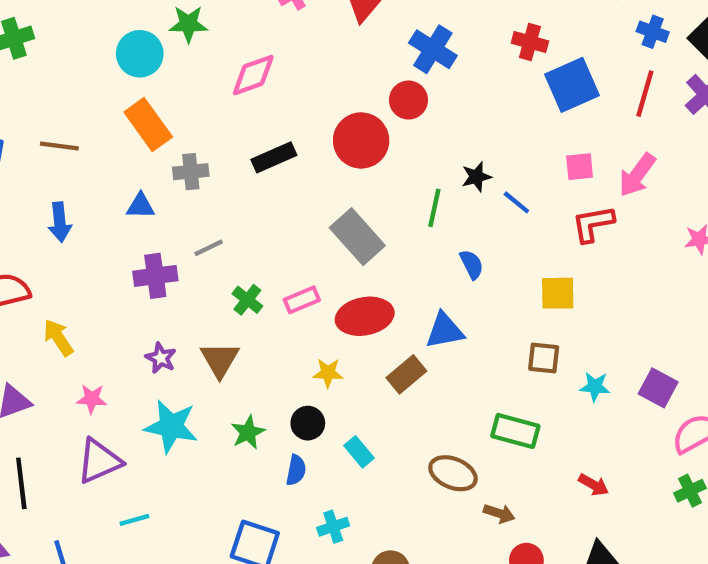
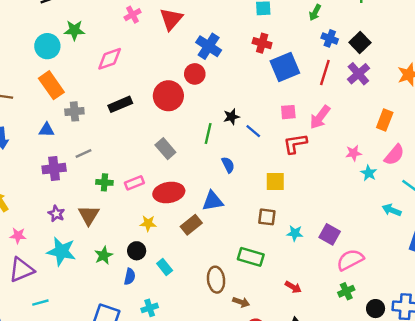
gray rectangle: (357, 237) -> (165, 149), size x0.7
green cross: (247, 300) -> (104, 182), turned -35
brown ellipse: (453, 473) -> (216, 280), turned 60

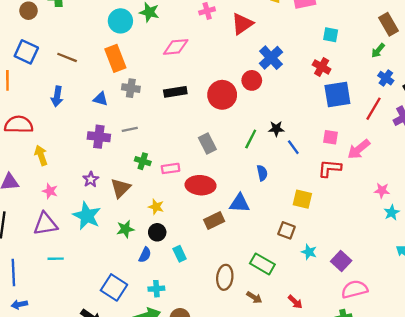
yellow star: (148, 223) -> (156, 207), moved
brown arrow: (241, 302) -> (254, 297), moved

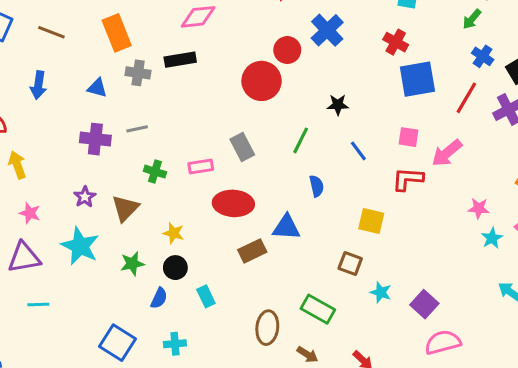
red circle: (252, 80) -> (287, 50), moved
black rectangle: (175, 92) -> (180, 60), moved
black star: (276, 129) -> (338, 105), moved
pink rectangle: (171, 168) -> (201, 167), moved

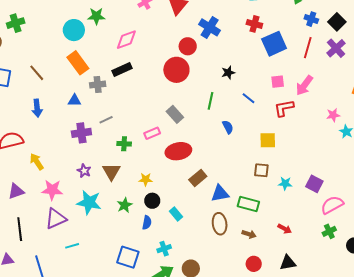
brown line: (51, 32) -> (37, 73), turned 42
pink star: (30, 213) -> (52, 190), size x1.5
blue triangle: (286, 227) -> (220, 193), moved

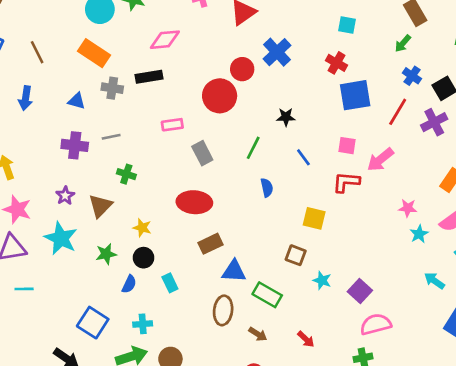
orange rectangle: (78, 63) -> (94, 53), turned -35
pink rectangle: (152, 133) -> (172, 125), moved

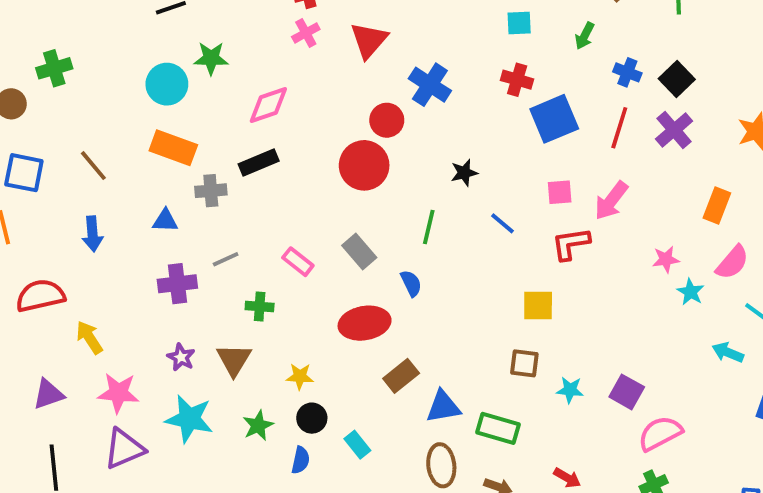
green arrow: (403, 43) -> (585, 36), moved
pink rectangle: (172, 125) -> (298, 262), moved, turned 60
blue semicircle: (267, 188) -> (411, 283), moved

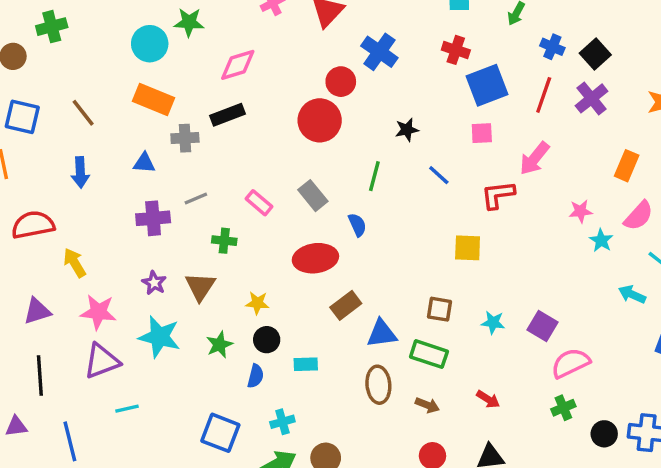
pink square: (560, 192) -> (482, 133), moved
brown square: (524, 363) -> (439, 309), moved
cyan rectangle: (357, 445) -> (306, 364), turned -55

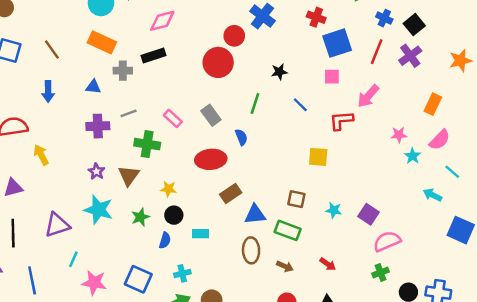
green cross: (224, 241) -> (147, 144), size x1.5
pink star: (98, 312) -> (94, 283), moved
cyan line: (127, 409) -> (73, 259), turned -56

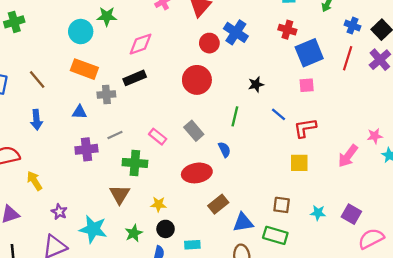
red circle: (234, 36) -> (209, 43), moved
pink arrow: (368, 96) -> (348, 156), moved
red L-shape: (341, 121) -> (305, 128), moved
purple star: (96, 171) -> (59, 212), moved

